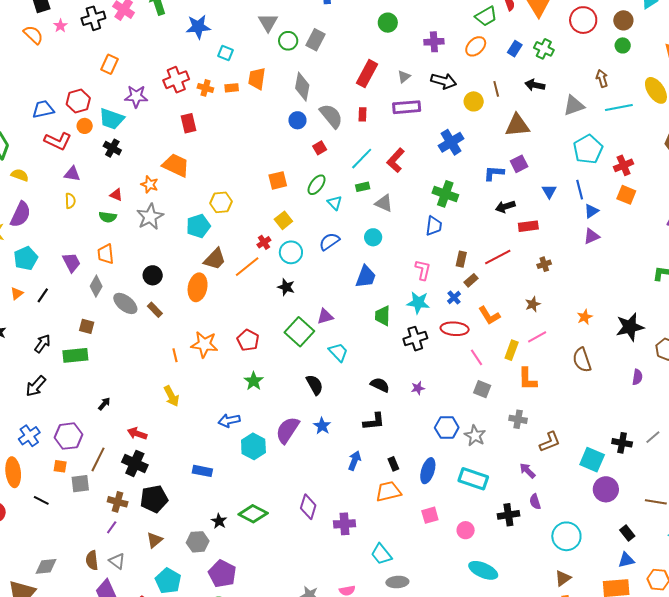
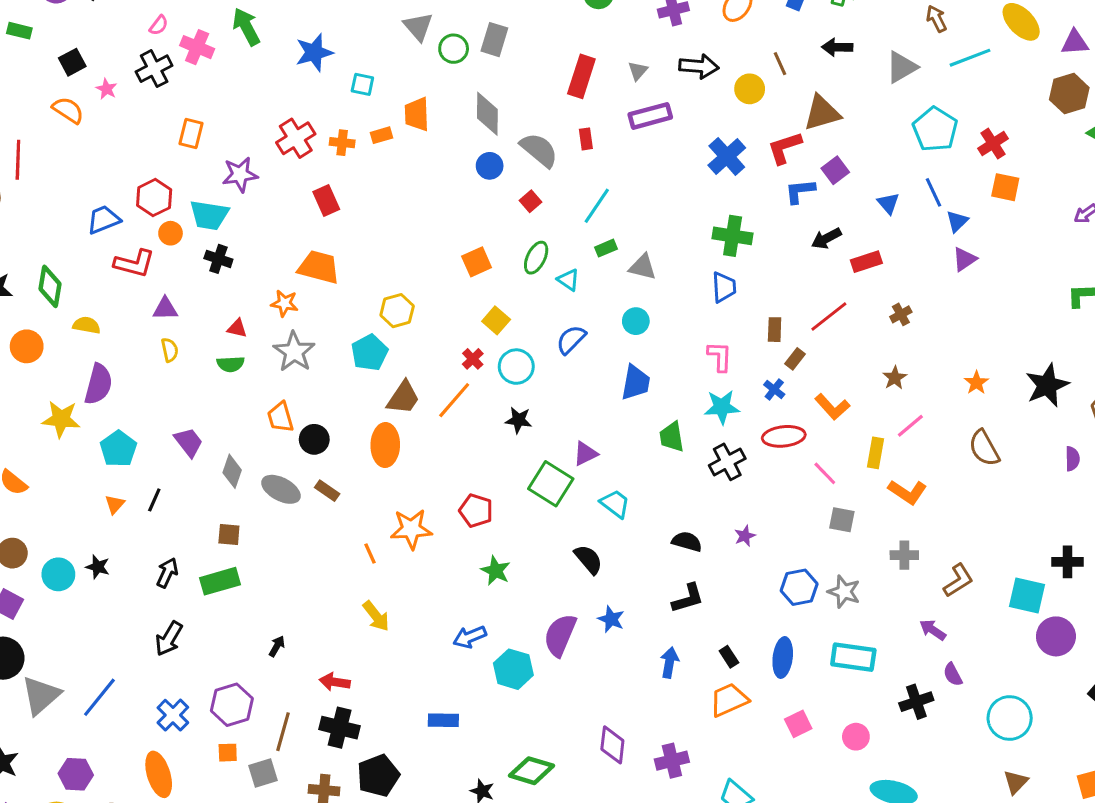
red L-shape: (396, 160) -> (785, 148), moved, turned 40
orange trapezoid: (106, 254) -> (280, 417), moved
orange L-shape: (527, 379) -> (907, 492), turned -45

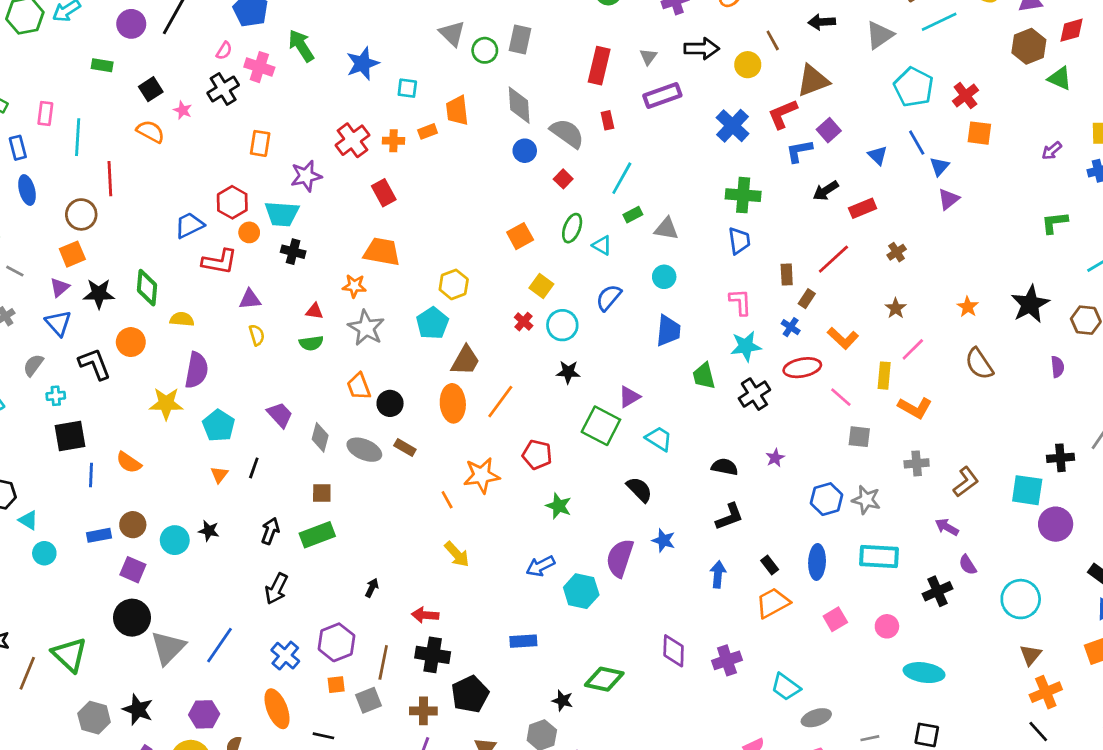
orange line: (454, 400) -> (500, 402), moved

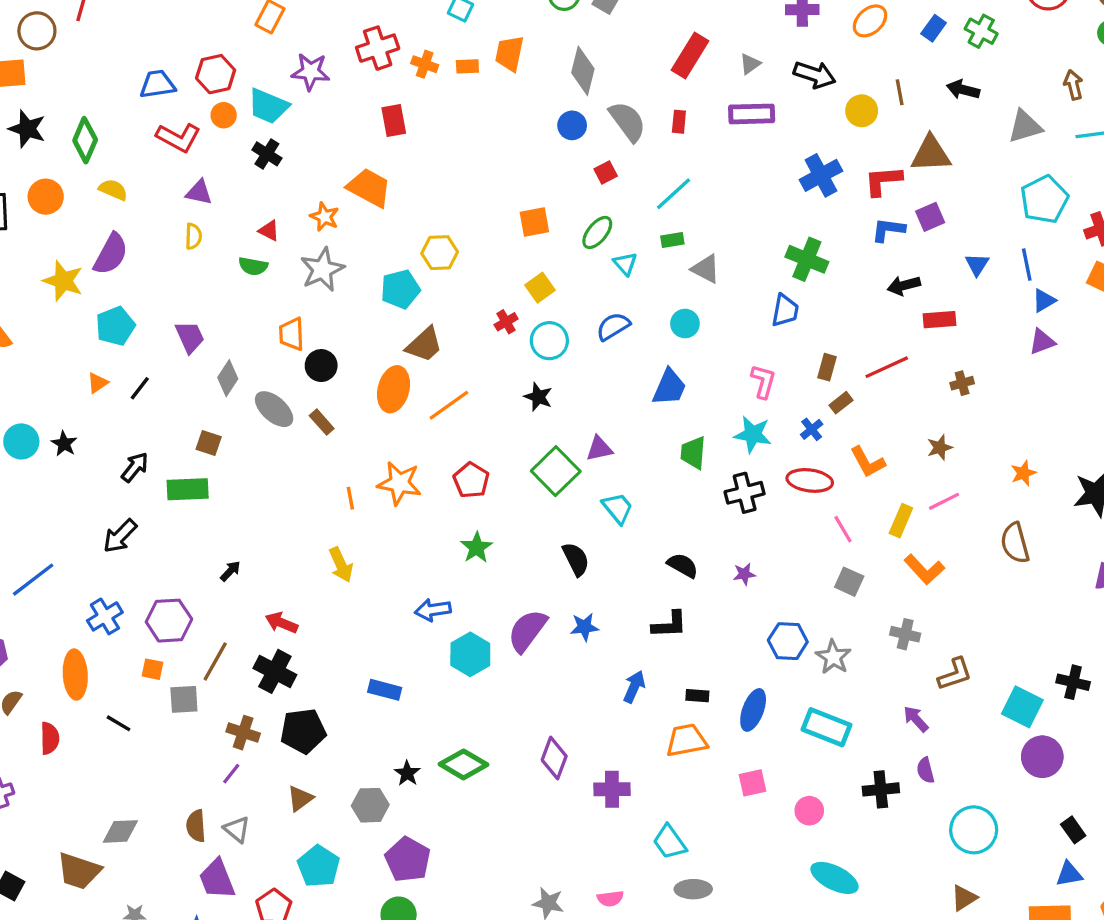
blue star: (664, 540) -> (584, 627), turned 30
black rectangle: (770, 565) -> (697, 696), turned -66

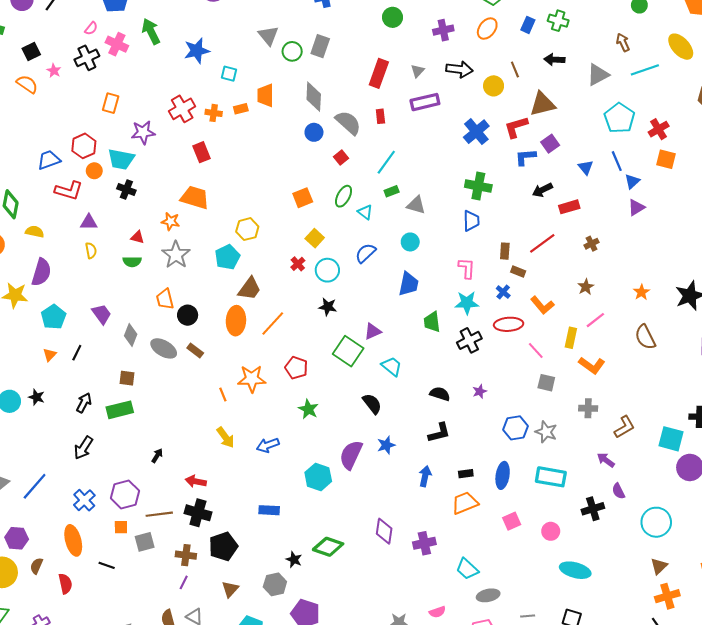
brown rectangle: (841, 403) -> (518, 272), turned 72
blue arrow: (433, 610) -> (268, 445), moved
brown line: (215, 661) -> (159, 514), turned 65

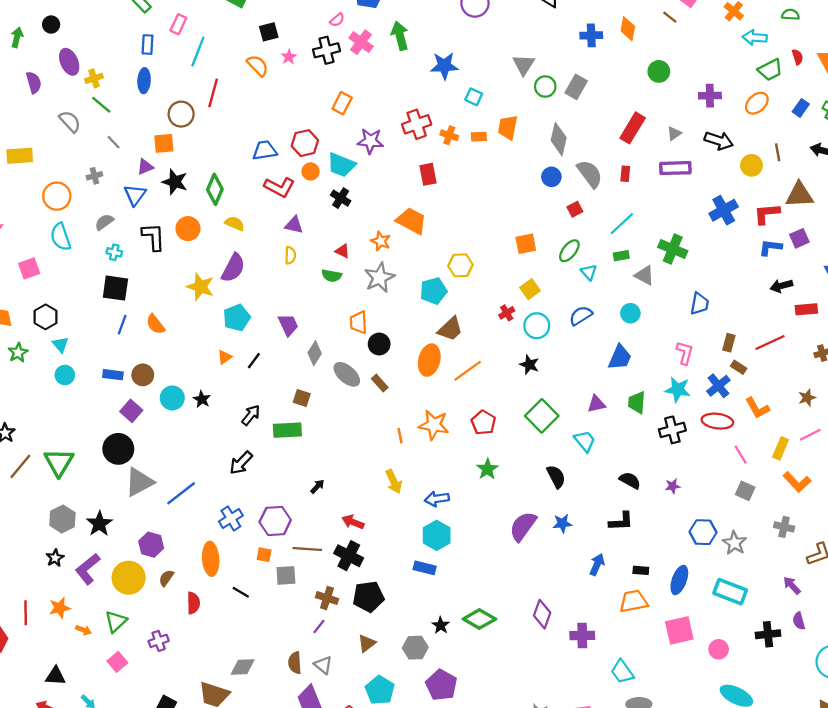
green cross: (478, 186) -> (673, 249), moved
blue cross: (503, 292) -> (718, 386), size x1.5
purple triangle: (373, 331) -> (596, 404), moved
cyan hexagon: (318, 477) -> (437, 535), moved
pink square: (512, 521) -> (679, 630), size x1.5

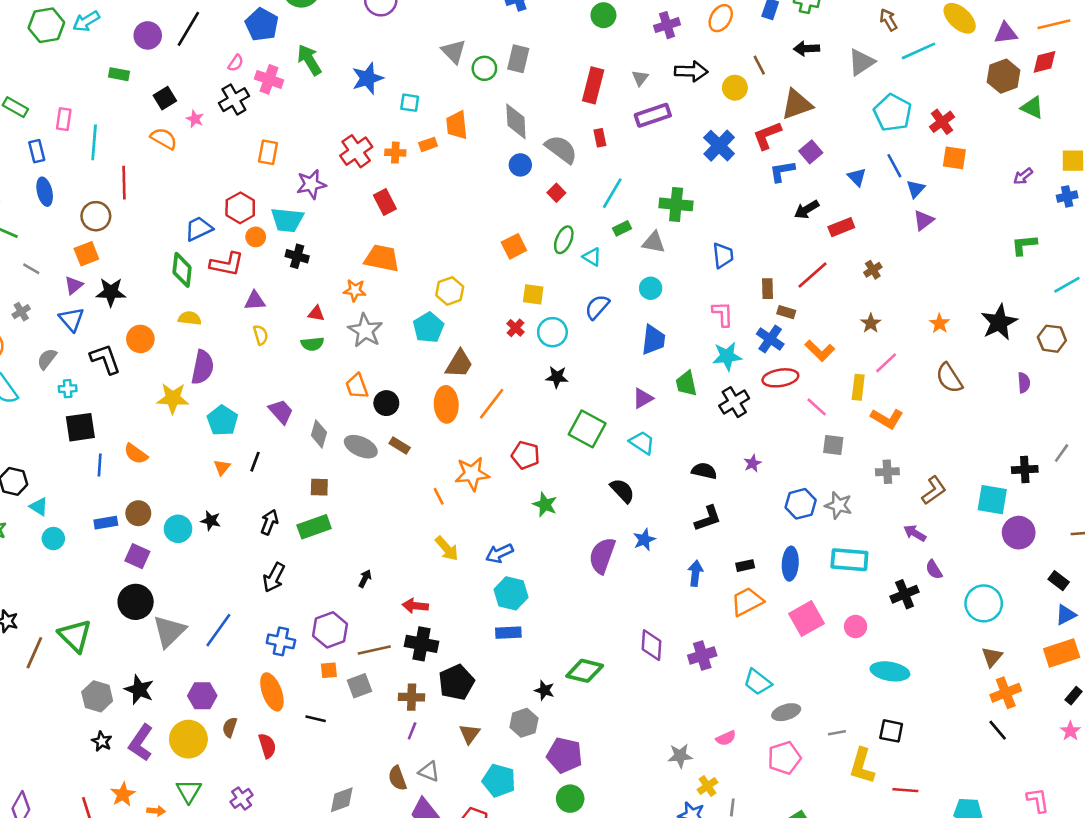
green diamond: (215, 189) -> (182, 270), moved
yellow square: (530, 289) -> (533, 294), turned -30
blue cross: (231, 518) -> (281, 641), turned -30

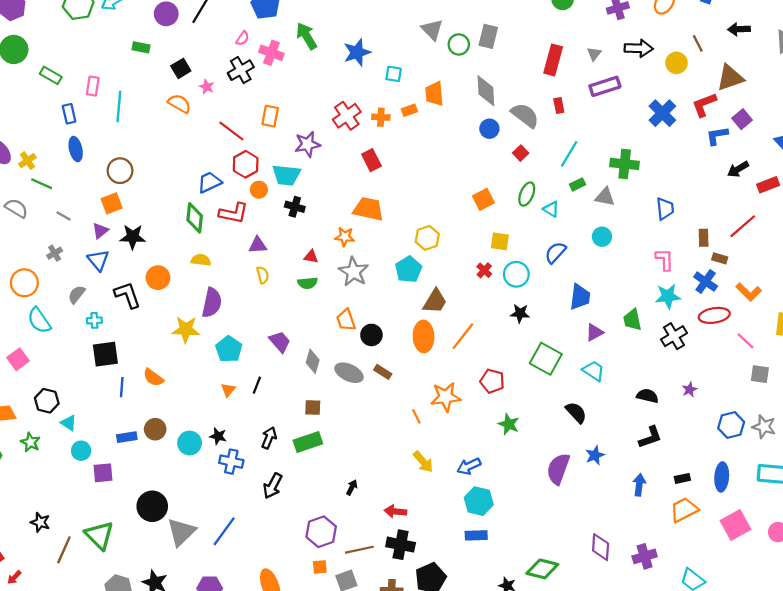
red line: (124, 183) -> (231, 131), moved, turned -52
blue trapezoid: (653, 340) -> (580, 297), moved
purple square: (137, 556) -> (103, 473), moved, turned -30
blue cross: (281, 641) -> (231, 462), moved

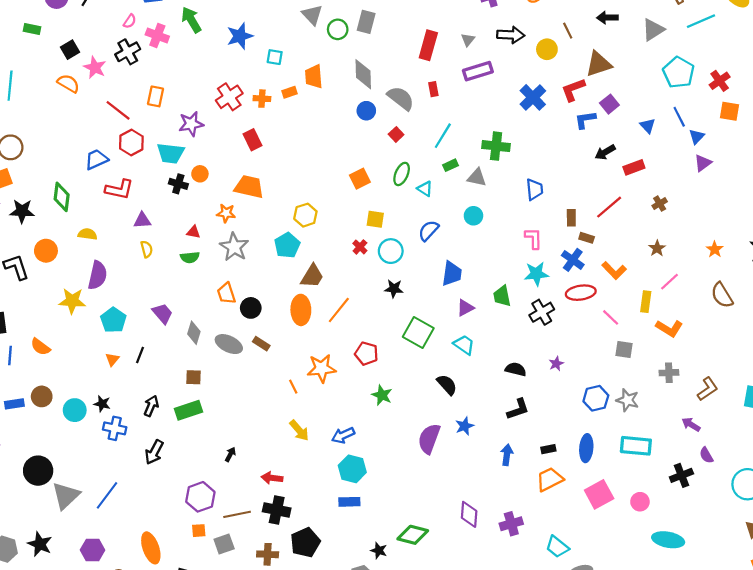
pink star: (207, 87) -> (95, 67), size x1.5
orange circle: (259, 190) -> (200, 174), moved
green diamond: (195, 218) -> (62, 197), moved

